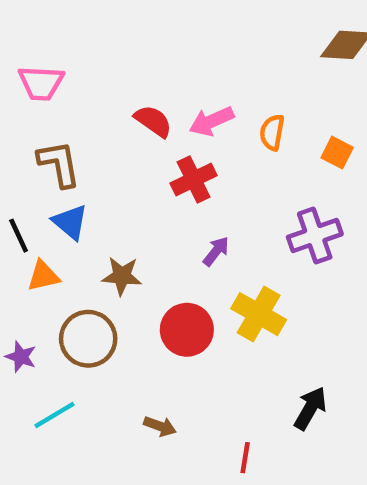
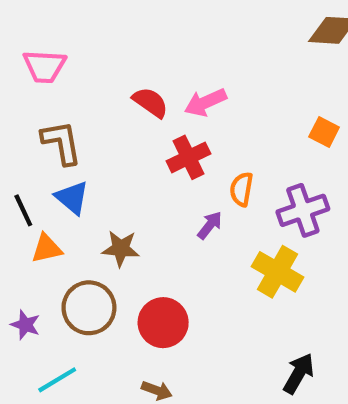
orange semicircle: (272, 132) -> (241, 189), moved
yellow cross: (259, 314) -> (277, 272), moved
red circle: (187, 330) -> (163, 323), moved

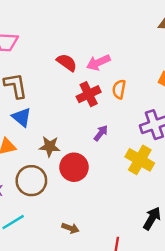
orange semicircle: (241, 189) -> (119, 89), moved
red circle: (163, 323) -> (74, 167), moved

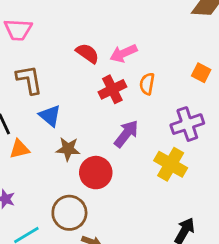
blue triangle: (22, 117) -> (50, 116), moved
purple arrow: (101, 133) -> (126, 134), size x1.5
brown circle: (31, 181) -> (69, 213), moved

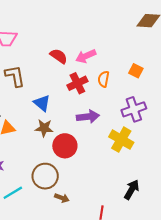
orange square: (201, 73) -> (136, 71), moved
blue triangle: (50, 116) -> (42, 103), moved
purple arrow: (126, 134) -> (88, 117), turned 45

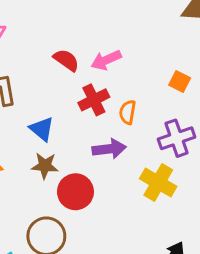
orange semicircle: (104, 79) -> (128, 112), moved

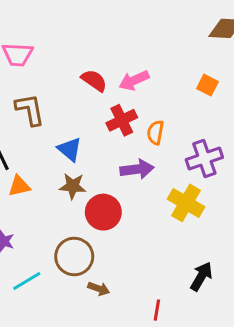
orange square: (180, 82) -> (207, 85), moved

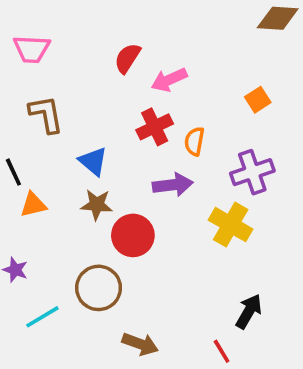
red semicircle: (94, 80) -> (127, 58), moved, turned -92
orange square: (207, 85) -> (258, 100), moved, turned 30
brown arrow: (99, 289) -> (140, 344), moved, size x1.4
red line: (157, 310) -> (222, 351), moved, turned -40

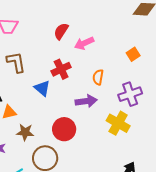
red cross: (155, 127) -> (61, 69), moved
brown star: (97, 205) -> (25, 132), moved

